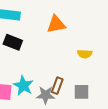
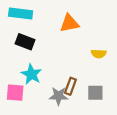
cyan star: (23, 86) -> (31, 74), moved

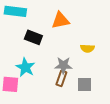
black rectangle: (25, 42) -> (33, 37), moved
gray star: (59, 96) -> (63, 65), moved

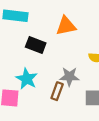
brown rectangle: (61, 78) -> (57, 91), moved

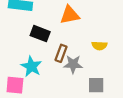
brown rectangle: (57, 91) -> (61, 53), moved

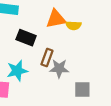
yellow semicircle: (99, 46) -> (73, 25), moved
cyan star: (31, 66) -> (17, 71), turned 30

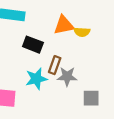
cyan star: (17, 71) -> (36, 79), moved

